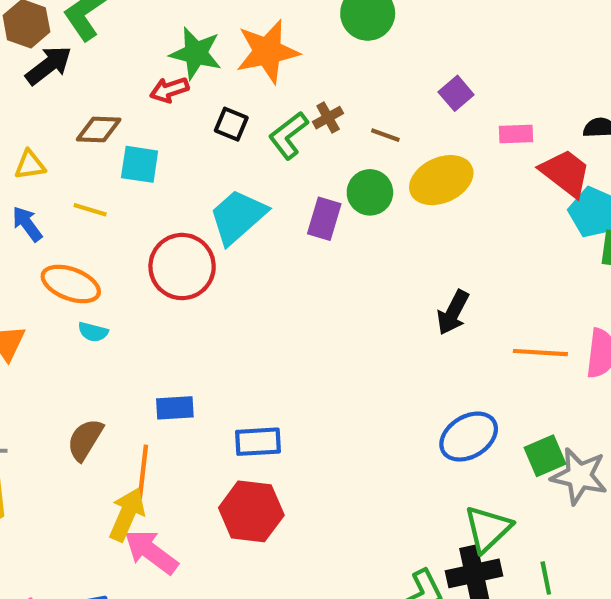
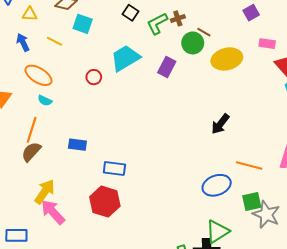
purple square: (456, 93) -> (251, 13), moved
green circle: (370, 192) -> (193, 43), moved
red circle: (182, 267) -> (94, 77), size x0.5
orange line: (540, 353) -> (249, 165), moved
orange line: (143, 472) -> (32, 130), moved

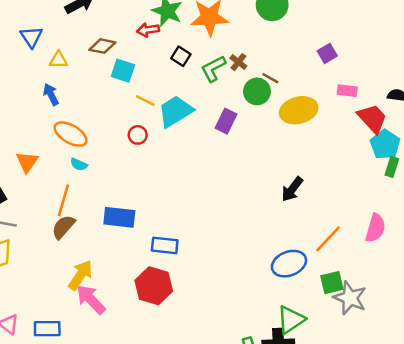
brown cross: (178, 18) -> (238, 62), turned -32
yellow line: (55, 41) -> (145, 101), moved
blue rectangle: (77, 145) -> (119, 217), size x1.4
orange line: (249, 165) -> (328, 239), turned -60

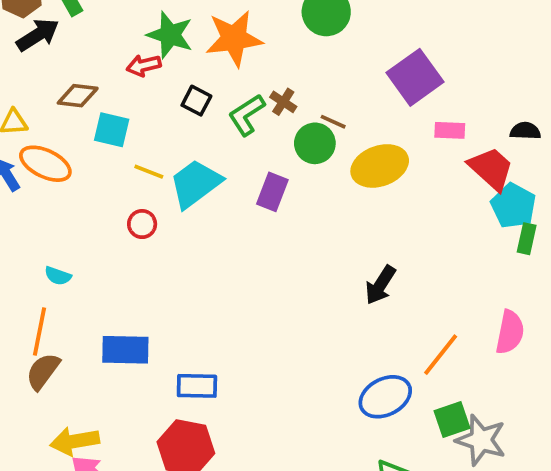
purple square: (327, 53) -> (415, 77), size x1.8
orange ellipse: (71, 134) -> (45, 164), moved
yellow arrow: (80, 275) -> (75, 441), turned -128

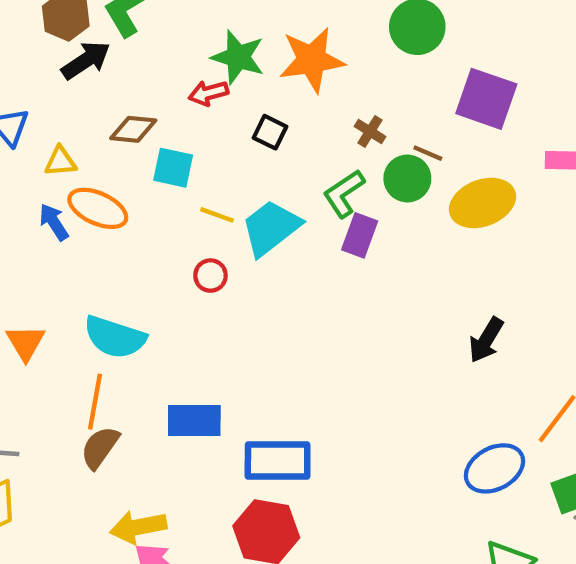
purple square: (415, 77) -> (486, 99), moved, turned -34
green L-shape: (247, 115) -> (344, 194), moved
cyan semicircle: (58, 276) -> (115, 337), size x2.0
blue rectangle: (197, 386) -> (278, 460), size x1.4

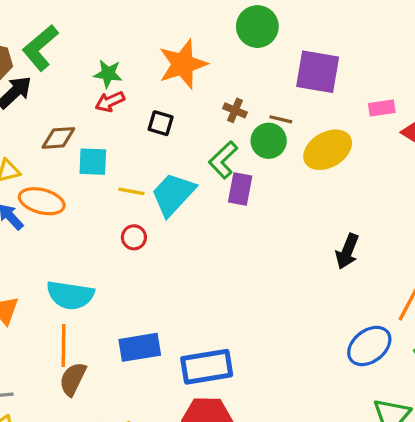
green star: (238, 57) -> (108, 74), moved, size x0.7

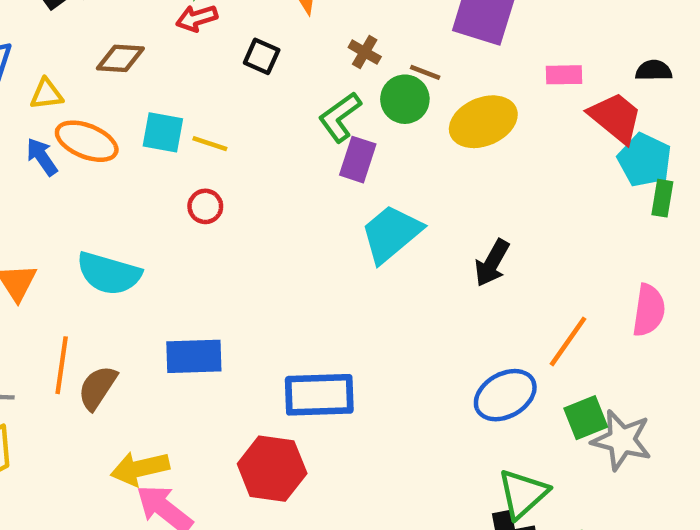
cyan square: (93, 162) -> (163, 132), moved
cyan trapezoid: (173, 194) -> (391, 234), moved
orange line: (64, 345) -> (62, 365), moved
blue rectangle: (207, 367) -> (319, 395), moved

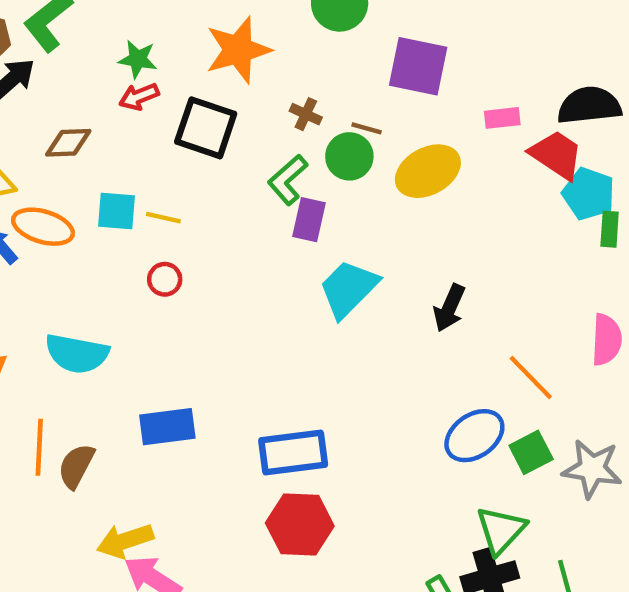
black square: (262, 56) -> (206, 128), size x1.8
black semicircle: (654, 70) -> (589, 105), size x1.8
orange line: (568, 341) -> (531, 378), turned -74
green square: (586, 418) -> (531, 452), moved
red hexagon: (272, 469) -> (300, 525), moved

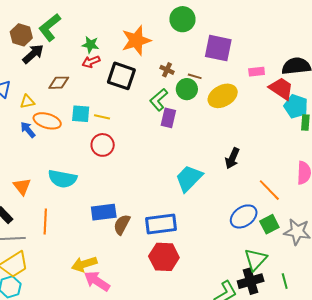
red circle: (165, 279) -> (103, 145), size x1.5
cyan trapezoid: (348, 289) -> (189, 178), moved
brown semicircle: (76, 466) -> (122, 225), moved

